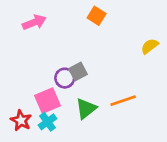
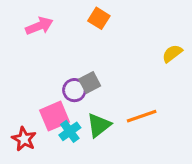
orange square: (97, 16) -> (99, 18), moved
cyan cross: (48, 122) -> (70, 131), moved

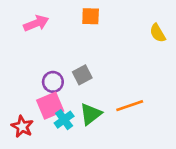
orange square: (99, 18) -> (91, 16), turned -30
yellow semicircle: (172, 53) -> (158, 33), moved, turned -84
purple circle: (74, 90) -> (53, 82), moved

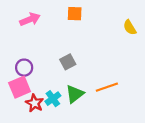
purple circle: (53, 82) -> (24, 68), moved
pink square: (50, 106) -> (20, 87), moved
red star: (22, 127) -> (34, 103), moved

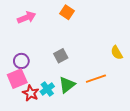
orange square: (75, 14) -> (67, 12), turned 32
yellow semicircle: (130, 27) -> (117, 53), moved

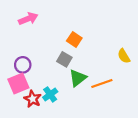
orange square: (67, 12) -> (74, 40), moved
gray square: (61, 56) -> (64, 59), turned -32
green triangle: (67, 85) -> (78, 78), moved

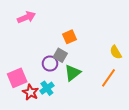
orange square: (74, 40) -> (70, 37), turned 32
purple circle: (23, 65) -> (50, 64), moved
orange line: (102, 83) -> (109, 78), moved, turned -36

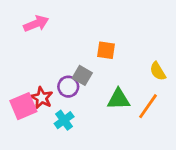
orange square: (70, 37) -> (106, 50), moved, turned 32
green triangle: (73, 73) -> (119, 99), moved, turned 36
red star: (30, 92) -> (42, 98), moved

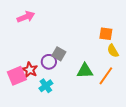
orange square: (106, 50) -> (106, 34), moved

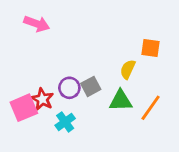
pink arrow: (26, 17) -> (37, 24), turned 42
yellow semicircle: (113, 51) -> (128, 69), moved, turned 56
gray square: (59, 54) -> (91, 86), moved, turned 32

